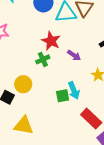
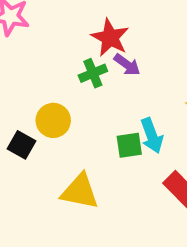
purple arrow: (74, 55) -> (127, 65), moved
yellow triangle: (24, 125) -> (80, 192), moved

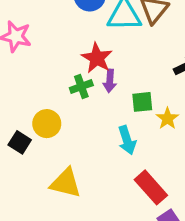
purple arrow: (127, 65) -> (110, 81), turned 55
green square: (129, 145) -> (142, 102), moved

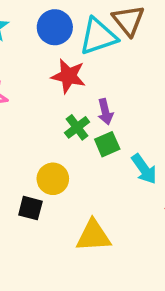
red star: (97, 58) -> (68, 76), moved
green square: (142, 102) -> (107, 144), moved

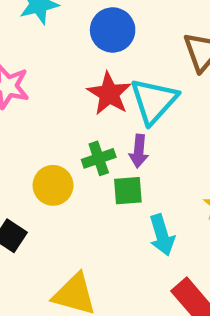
cyan triangle: (98, 36) -> (154, 101), moved, turned -48
yellow circle: (53, 179) -> (53, 185), moved

